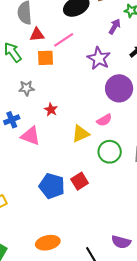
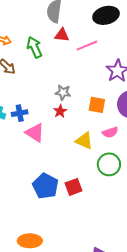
orange square: (45, 58) -> (97, 105), moved
gray star: (26, 88) -> (63, 92), moved
yellow triangle: (81, 134) -> (84, 141), turned 36

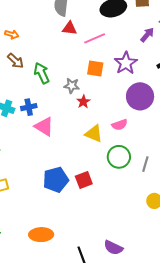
green arrow: (34, 47) -> (42, 73), moved
orange square: (97, 105) -> (95, 69), moved
red star: (60, 111) -> (83, 102), moved
blue pentagon: (45, 186) -> (56, 180), turned 30

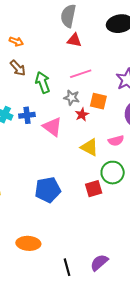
pink line: (95, 38) -> (81, 74), moved
orange square: (95, 69) -> (98, 101), moved
pink triangle: (44, 126) -> (52, 127), moved
red square: (84, 180) -> (94, 189), moved
purple semicircle: (113, 248) -> (99, 263), turned 108

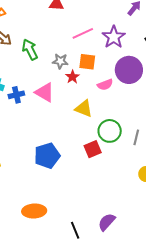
pink line: (81, 74) -> (83, 33), moved
blue cross: (27, 115) -> (16, 95), moved
pink semicircle: (116, 141) -> (105, 85), moved

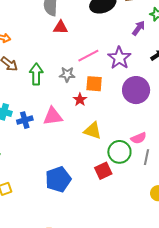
green arrow: (30, 50) -> (36, 74), turned 30
gray star: (60, 61) -> (67, 74), moved
pink semicircle: (105, 85) -> (139, 138), moved
pink triangle: (45, 92) -> (53, 116), turned -35

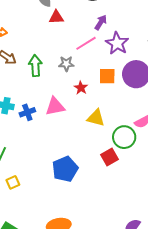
purple arrow: (139, 28) -> (101, 22), moved
orange square: (94, 84) -> (107, 76), moved

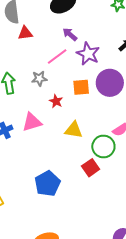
purple arrow: (101, 22) -> (70, 34), turned -77

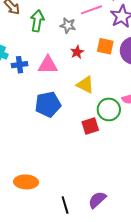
blue pentagon: (47, 184) -> (48, 104), moved

